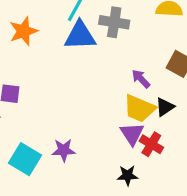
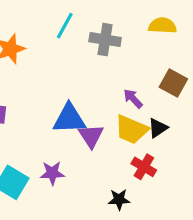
blue triangle: (80, 36) -> (69, 119), moved
purple triangle: (132, 134) -> (91, 136), moved

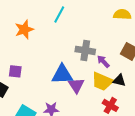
gray cross: (105, 40) -> (85, 50), moved
black triangle: (158, 128) -> (119, 80), turned 48

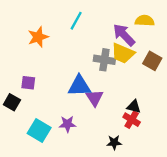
purple arrow: (103, 61) -> (124, 35), moved, size x1.6
black triangle: (119, 80) -> (134, 107), moved
yellow trapezoid: (102, 81) -> (123, 53), moved

